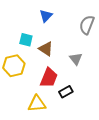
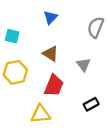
cyan square: (26, 40) -> (12, 36), moved
black rectangle: (66, 92) -> (91, 104), moved

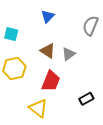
gray triangle: (83, 65) -> (69, 54), moved, turned 32
yellow triangle: (41, 114) -> (38, 108), turned 42

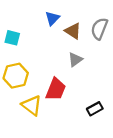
brown triangle: (48, 51) -> (73, 31), moved
yellow triangle: (38, 108) -> (32, 105), moved

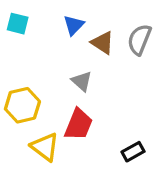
cyan square: (12, 38) -> (18, 24), moved
gray triangle: (75, 60) -> (82, 81), moved, turned -42

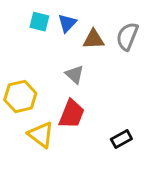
cyan square: (18, 24) -> (39, 22), moved
brown triangle: (103, 43) -> (94, 39), turned -35

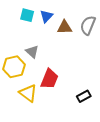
gray triangle: (75, 74) -> (32, 52), moved

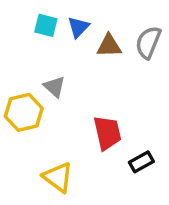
red trapezoid: (49, 79) -> (107, 133), moved, turned -35
yellow triangle: (28, 93) -> (58, 177), moved

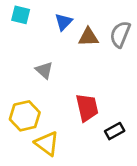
cyan square: (46, 25) -> (21, 15), moved
yellow hexagon: (24, 112) -> (25, 116), moved

